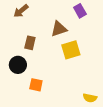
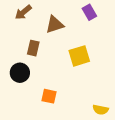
brown triangle: (59, 29) -> (55, 25), moved
orange square: (36, 85) -> (49, 96), moved

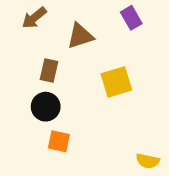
black circle: (20, 73) -> (46, 107), moved
orange square: (49, 96) -> (59, 141), moved

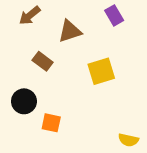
brown rectangle: (49, 70) -> (43, 61), turned -66
black circle: (46, 107) -> (24, 101), moved

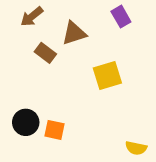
brown rectangle: (43, 61) -> (45, 53), moved
black circle: (24, 101) -> (26, 122), moved

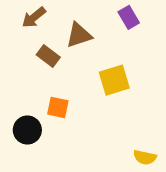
orange square: (54, 130) -> (58, 107), moved

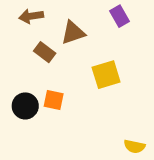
brown arrow: (34, 17) -> (31, 16), turned 30
black circle: (27, 130) -> (25, 106), moved

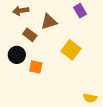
yellow square: (106, 75) -> (71, 50), turned -36
black circle: (25, 106) -> (17, 55), moved

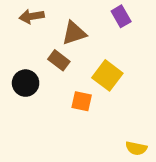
brown rectangle: (30, 35) -> (59, 60), moved
orange square: (36, 67) -> (82, 101), moved

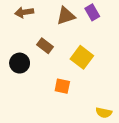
brown triangle: (74, 33) -> (66, 16), moved
orange square: (82, 101) -> (62, 86), moved

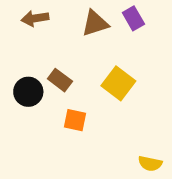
brown rectangle: (45, 46) -> (60, 80), moved
orange square: (62, 86) -> (75, 120), moved

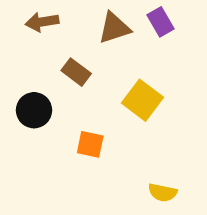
brown rectangle: (60, 80) -> (76, 72), moved
yellow semicircle: (150, 163) -> (163, 193), moved

